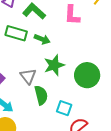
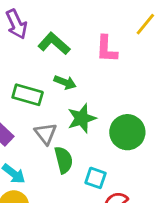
green rectangle: (16, 33) -> (28, 95), moved

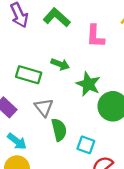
green L-shape: (54, 44) -> (57, 17), moved
green star: (82, 118) -> (88, 84), moved, turned -30

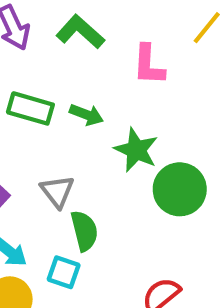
green rectangle: (29, 75) -> (30, 108), moved
cyan square: (86, 145) -> (64, 272), moved

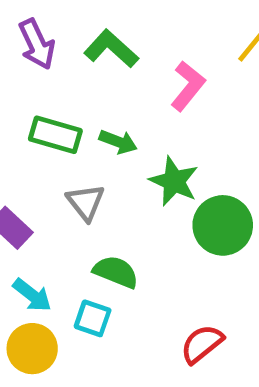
pink L-shape: (149, 65) -> (188, 86), turned -144
gray triangle: (57, 191) -> (86, 202), moved
green semicircle: (84, 231) -> (116, 272), turned -54

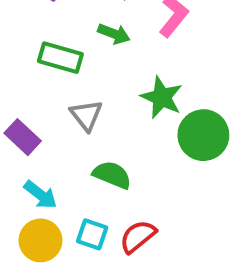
green arrow: (118, 142) -> (114, 34), moved
cyan square: (93, 318) -> (92, 234), moved
red semicircle: (202, 344) -> (138, 236), moved

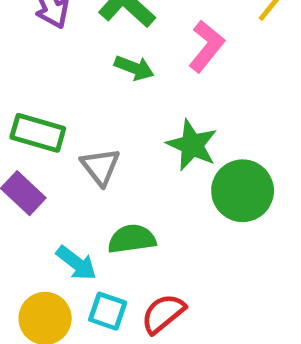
green rectangle: (60, 58) -> (38, 133), moved
green semicircle: (112, 175) -> (132, 239), turned -30
cyan arrow: (40, 195) -> (76, 263), moved

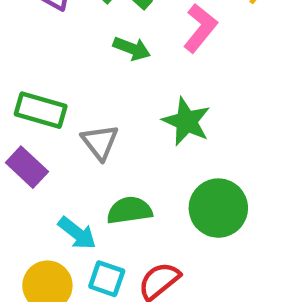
green circle: (243, 191) -> (218, 208), moved

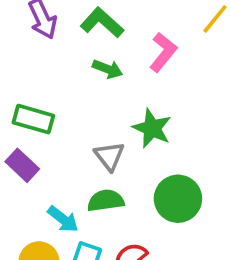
gray triangle: (100, 142) -> (109, 156), moved

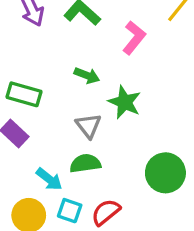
green arrow: (108, 69) -> (87, 75), moved
green circle: (178, 199) -> (165, 173), moved

